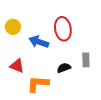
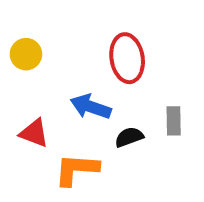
blue arrow: (39, 42) -> (91, 107), moved

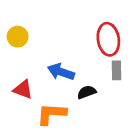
red ellipse: (127, 58) -> (108, 39), moved
gray rectangle: (174, 121) -> (116, 70), moved

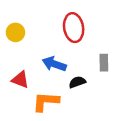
red ellipse: (108, 39) -> (74, 28), moved

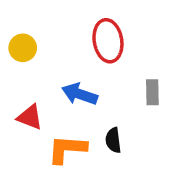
black semicircle: (77, 82) -> (113, 140), moved, turned -77

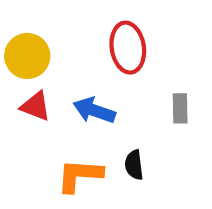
yellow circle: (23, 48) -> (27, 56), size x1.4
red triangle: (30, 117) -> (36, 106), moved

